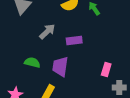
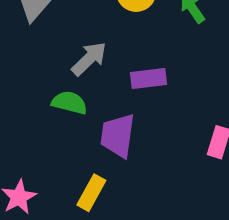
green semicircle: (32, 63) -> (69, 103), moved

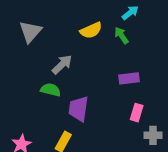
purple rectangle: (148, 78) -> (129, 78), moved

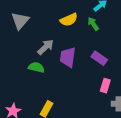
purple rectangle: (129, 78) -> (99, 58), turned 42
purple trapezoid: (78, 109) -> (68, 57), moved

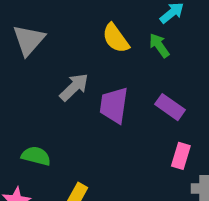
yellow semicircle: (69, 20) -> (116, 38), turned 78
green semicircle: (36, 67) -> (36, 156), moved

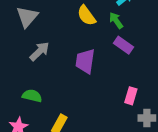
gray arrow: (74, 87) -> (40, 51), moved
purple rectangle: (170, 107) -> (123, 45), moved

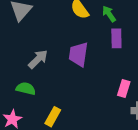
purple rectangle: (123, 45) -> (116, 38), turned 54
gray arrow: (40, 51) -> (38, 59), moved

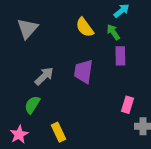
green semicircle: (26, 89) -> (32, 105), turned -72
yellow rectangle: (53, 117) -> (58, 132), turned -54

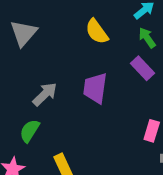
green arrow: (113, 32) -> (147, 38), moved
purple rectangle: (120, 56) -> (143, 68), turned -42

